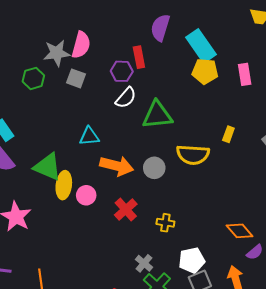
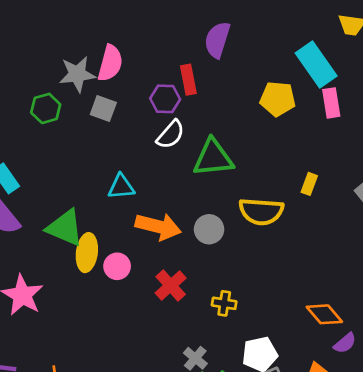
cyan rectangle: (201, 46) -> (316, 65), moved

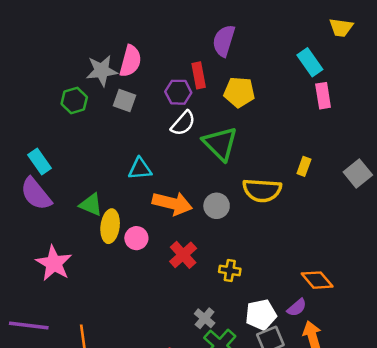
cyan rectangle: (316, 65) -> (310, 62), size x0.7
yellow pentagon: (278, 99) -> (239, 92), moved
green triangle: (213, 158) -> (220, 144), turned 51
green triangle: (65, 228) -> (91, 205), size x0.7
purple semicircle: (345, 343) -> (297, 308), moved

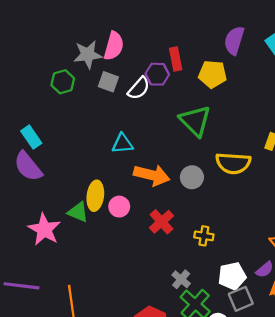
purple semicircle: (224, 41) -> (234, 40), moved
white semicircle: (183, 123) -> (139, 88), moved
green triangle: (91, 205) -> (78, 212), moved

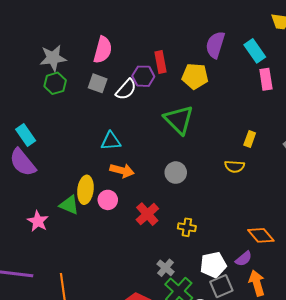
gray star: (88, 55) -> (53, 58), moved
yellow semicircle: (233, 163) -> (235, 166), moved, size x0.6
orange arrow: (152, 175) -> (122, 171), moved, size x0.7
pink star: (44, 229) -> (38, 221), size x0.7

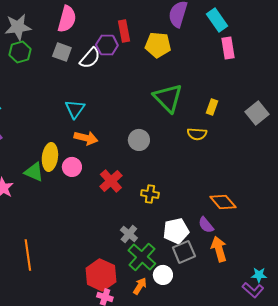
green triangle: (179, 120) -> (168, 98), moved
cyan triangle: (111, 141) -> (75, 109), turned -50
purple semicircle: (244, 259) -> (206, 225), turned 90

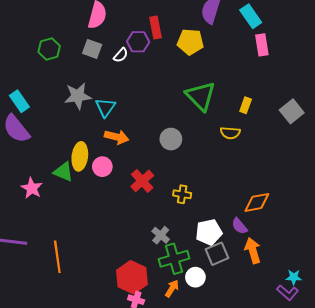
gray star: (18, 27) -> (78, 96), moved
white semicircle: (90, 58) -> (121, 55), size x0.7
orange diamond: (223, 202) -> (257, 202), turned -60
green cross: (142, 257) -> (174, 259), turned 32

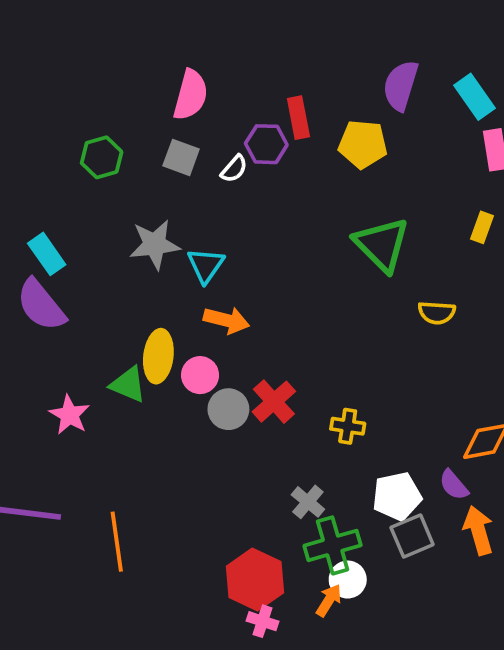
yellow rectangle: (246, 105) -> (482, 227), moved
gray circle: (171, 139) -> (228, 409), moved
white circle: (195, 277) -> (348, 580), moved

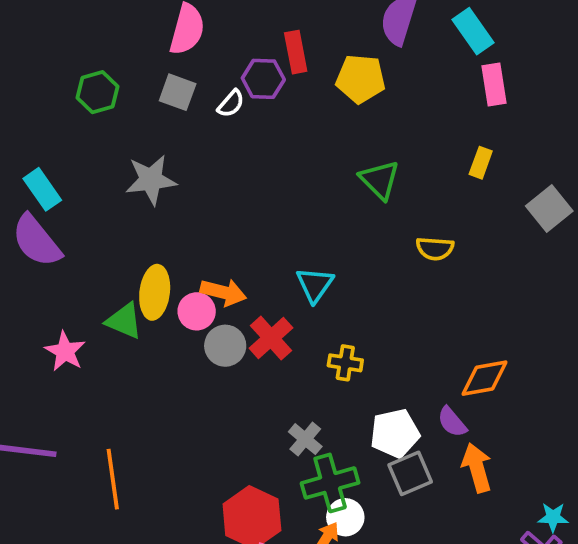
green triangle: (382, 244) -> (380, 180), size x0.7
cyan triangle: (206, 265) -> (315, 285), moved
orange arrow: (227, 320) -> (223, 292), moved

